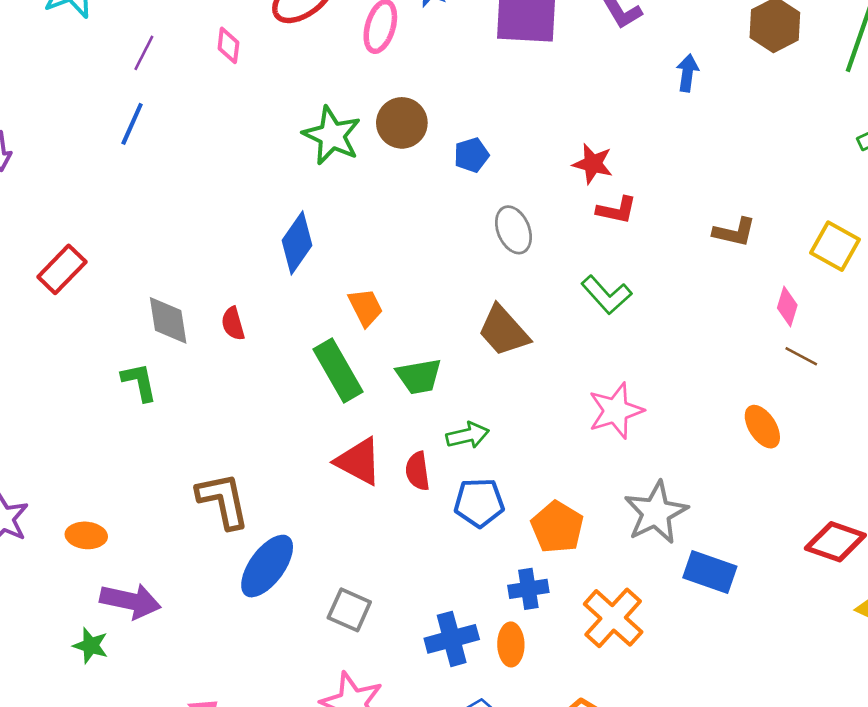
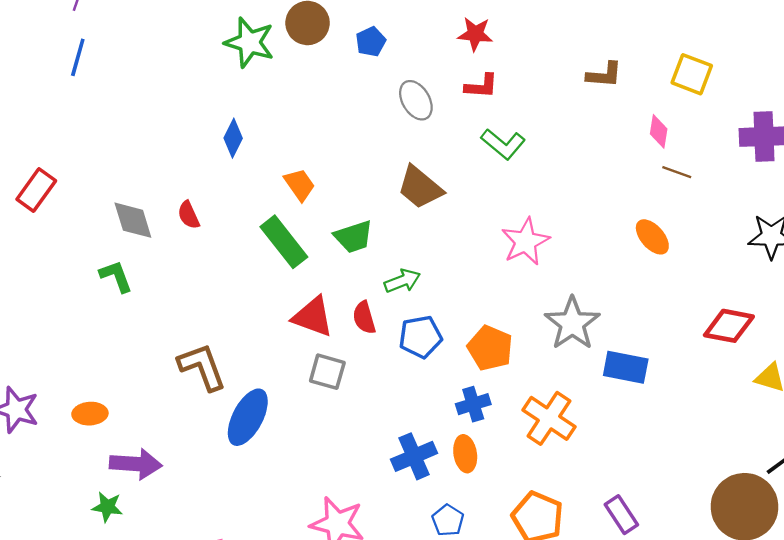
red L-shape: (617, 210) -> (481, 86), moved
blue diamond: (297, 243) -> (233, 138), size x0.7
gray square: (349, 610) -> (327, 372), moved

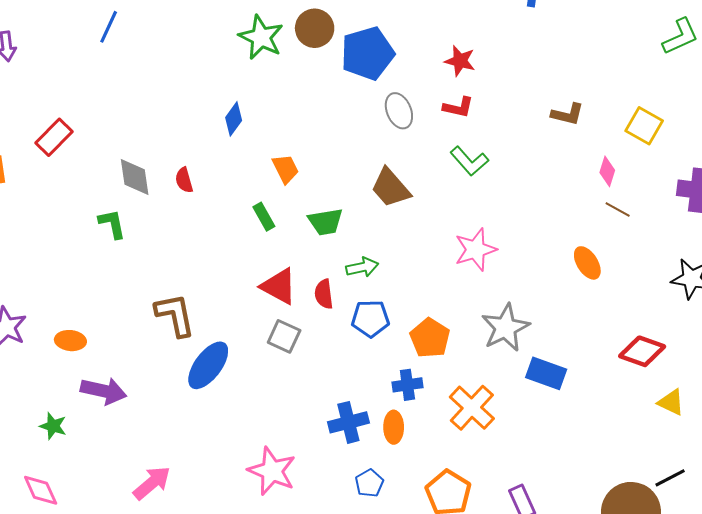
blue pentagon: (371, 42) -> (367, 53), size x2.0
green rectangle: (284, 242) -> (264, 217), size x0.6
green star: (107, 507) -> (53, 426), moved

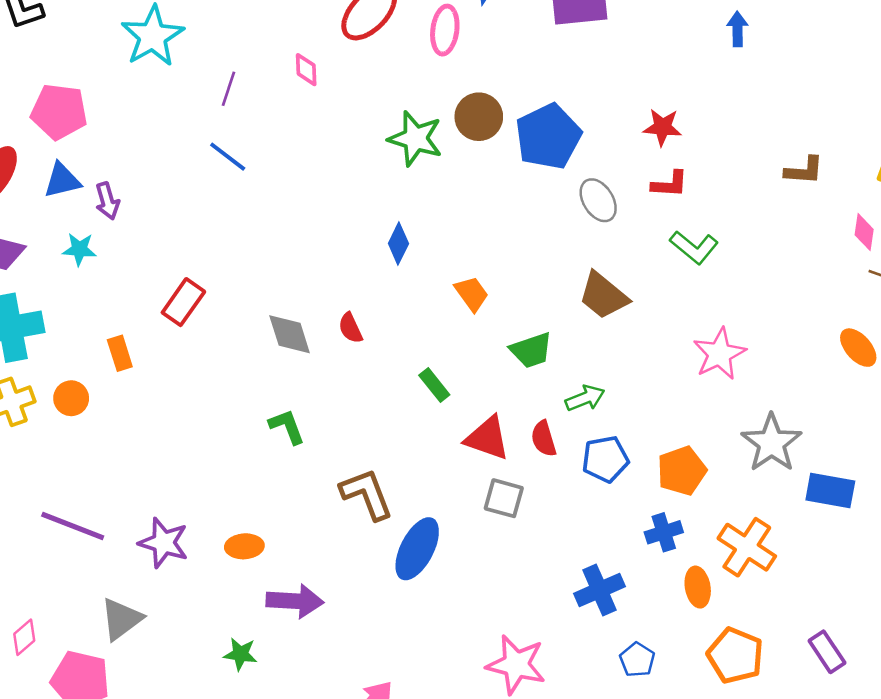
blue line: (109, 27) -> (228, 157), turned -68
green rectangle: (264, 217) -> (434, 385), moved
green L-shape: (112, 224) -> (287, 427), moved
orange pentagon: (430, 338) -> (682, 471), turned 30
orange ellipse: (394, 427) -> (698, 587), moved

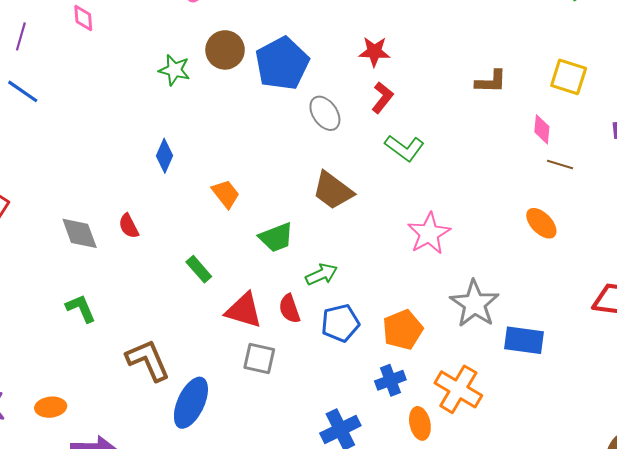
green star: (415, 139) -> (174, 70), size x0.7
red L-shape: (670, 184) -> (382, 98), turned -52

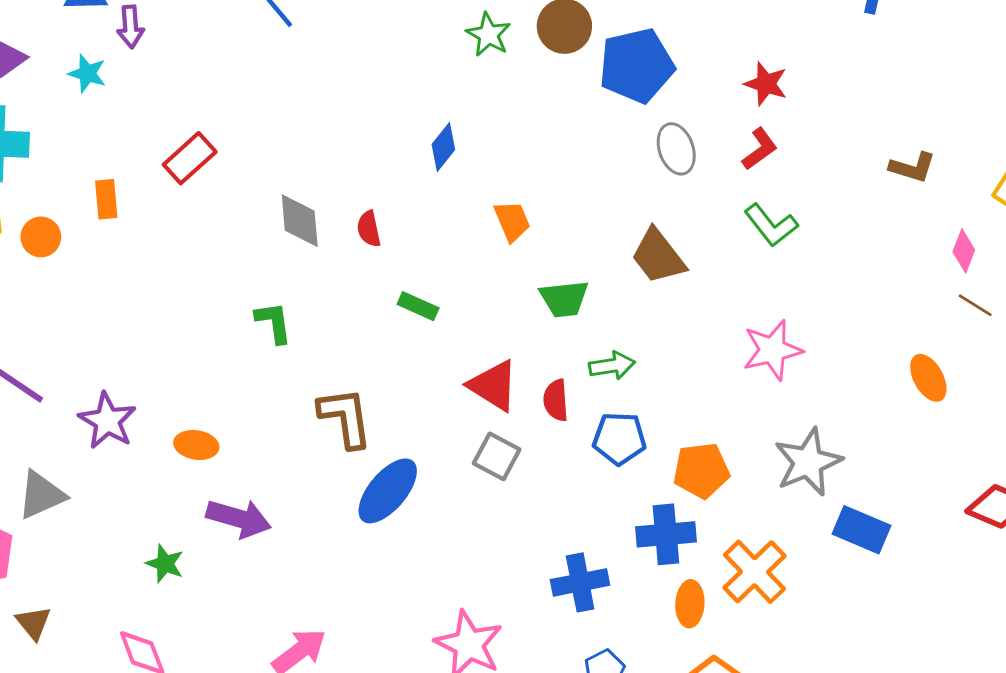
green rectangle: (199, 269) -> (418, 306), moved, turned -40
blue cross: (390, 380) -> (666, 534), size x1.4

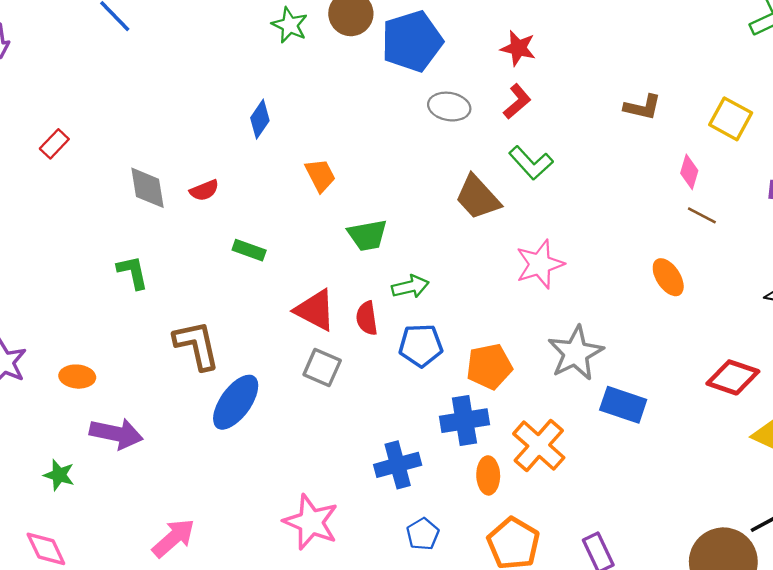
gray ellipse: (676, 149) -> (449, 107), turned -57
red rectangle: (190, 158) -> (54, 144), size x0.7
red semicircle: (369, 229) -> (204, 190), turned -96
brown trapezoid: (658, 256) -> (478, 197), moved

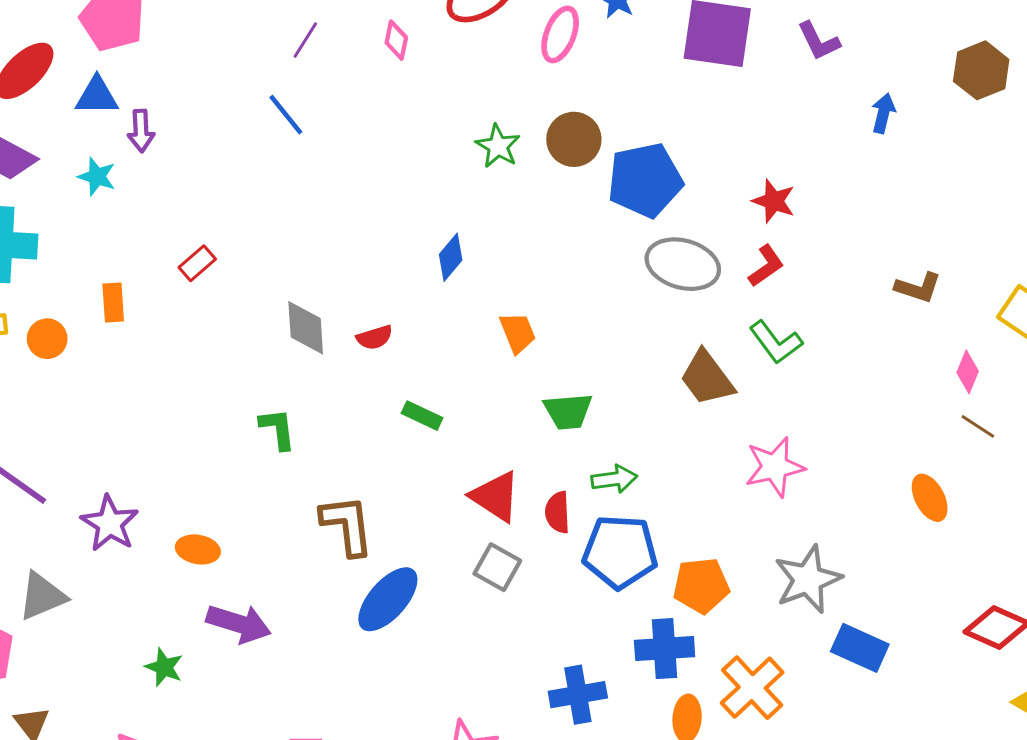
gray ellipse: (449, 107) -> (683, 264), size x1.4
blue pentagon: (421, 345) -> (620, 552), size x1.4

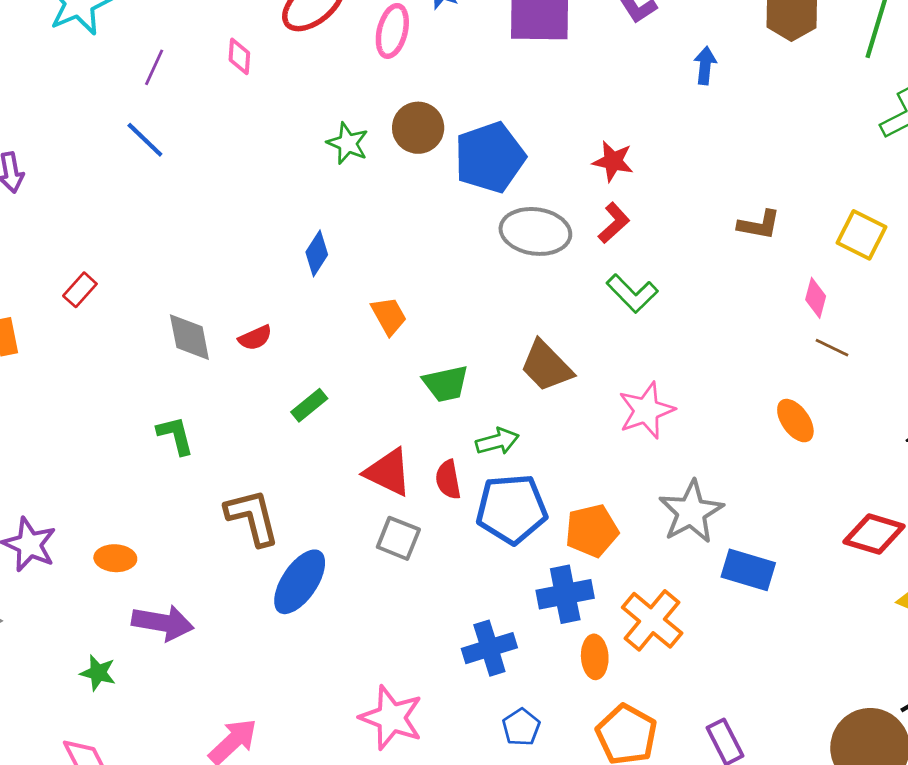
brown trapezoid: (707, 378) -> (546, 366), moved
green rectangle: (422, 416) -> (309, 405), turned -57

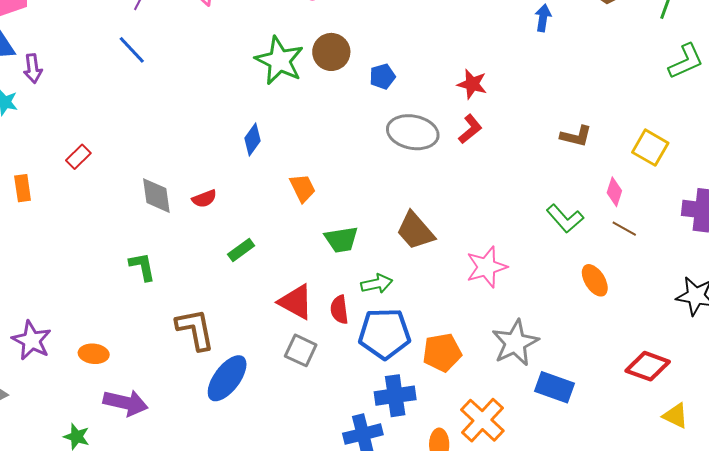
green star: (348, 143) -> (279, 61), size x1.6
blue pentagon: (490, 157) -> (382, 76), size x0.5
green L-shape: (632, 293) -> (565, 219), moved
blue cross: (565, 594) -> (395, 396), moved

